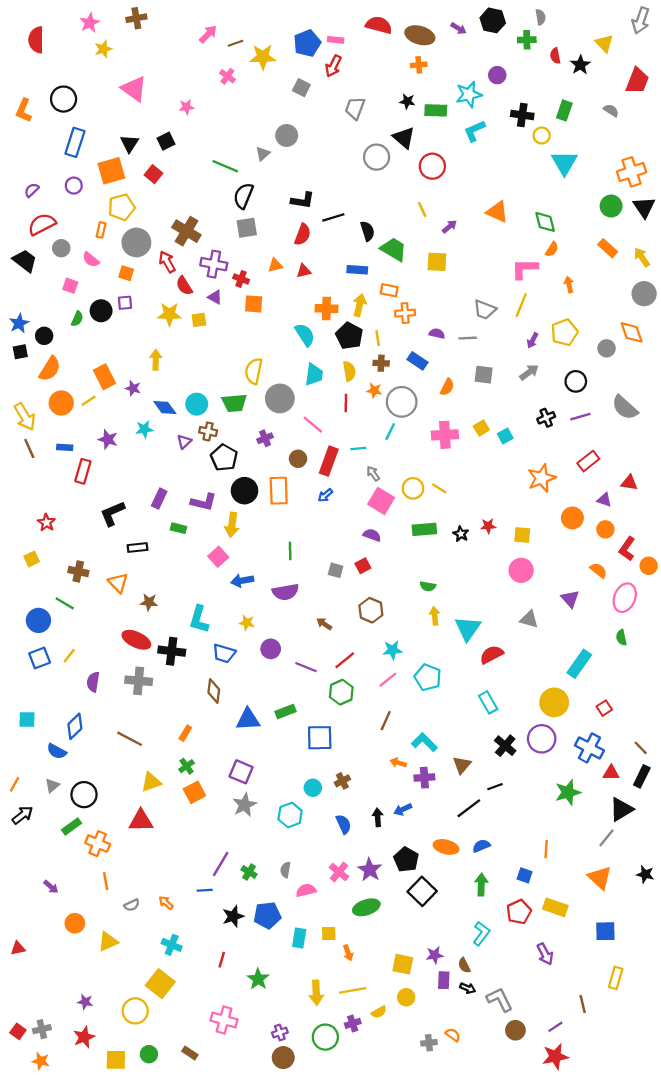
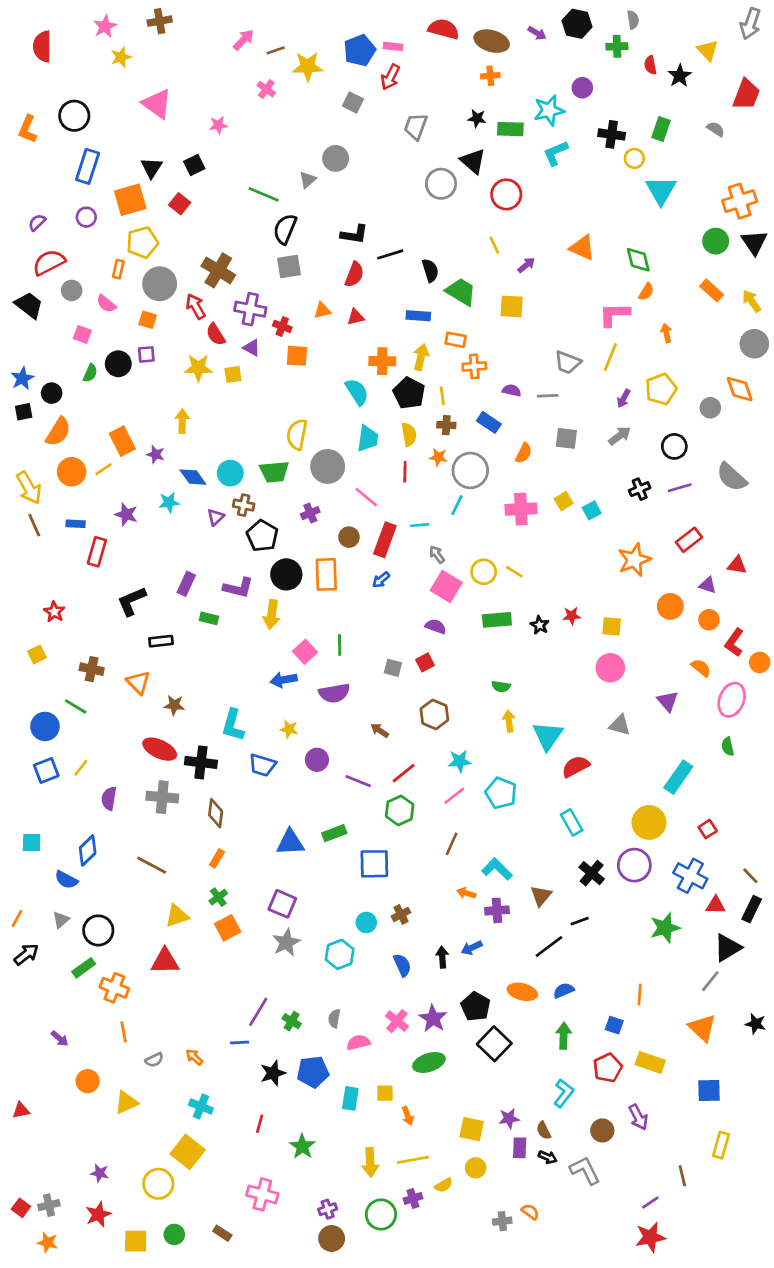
pink square: (218, 557) -> (305, 652), moved
brown diamond: (214, 691) -> (216, 813), moved
brown circle: (515, 1030) -> (602, 1130), moved

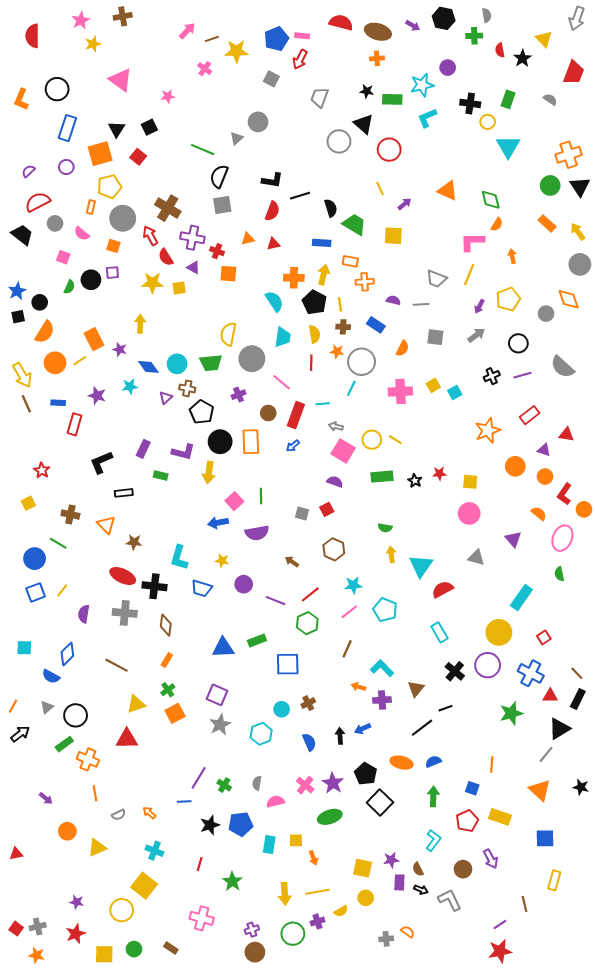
gray arrow: (437, 554) -> (336, 426), turned -40

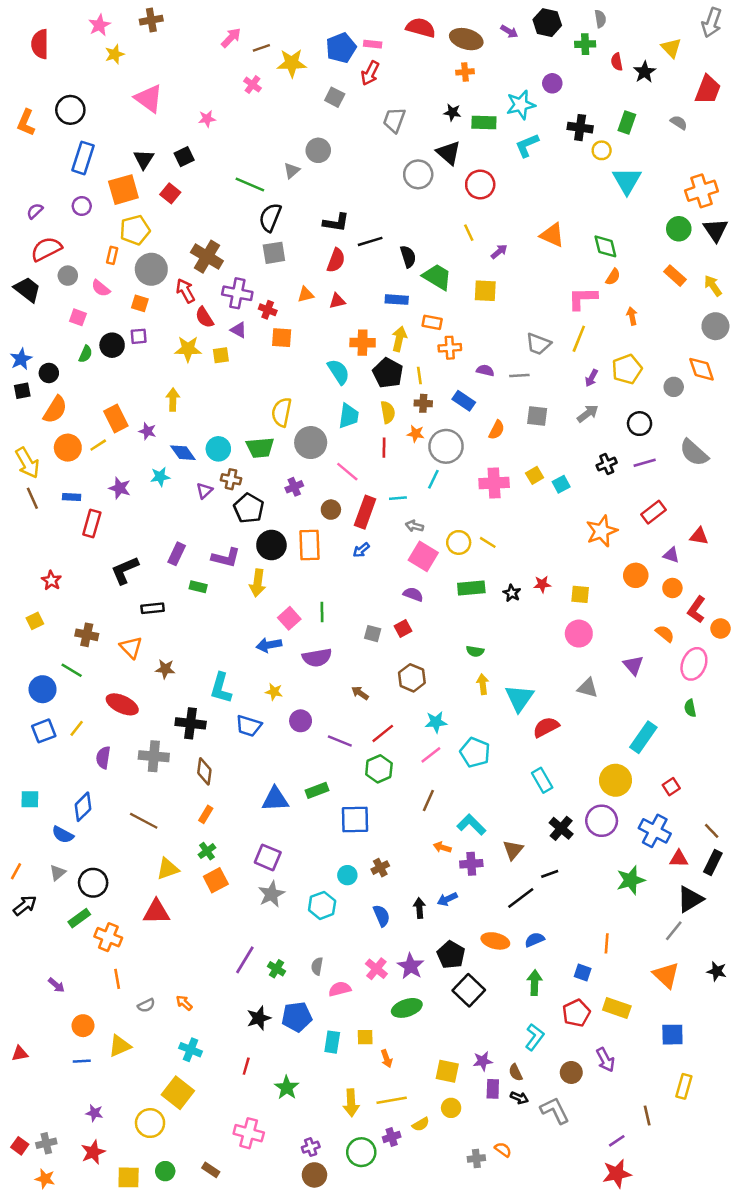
red ellipse: (123, 576) -> (122, 704), moved
blue line: (184, 801) -> (82, 1061), moved

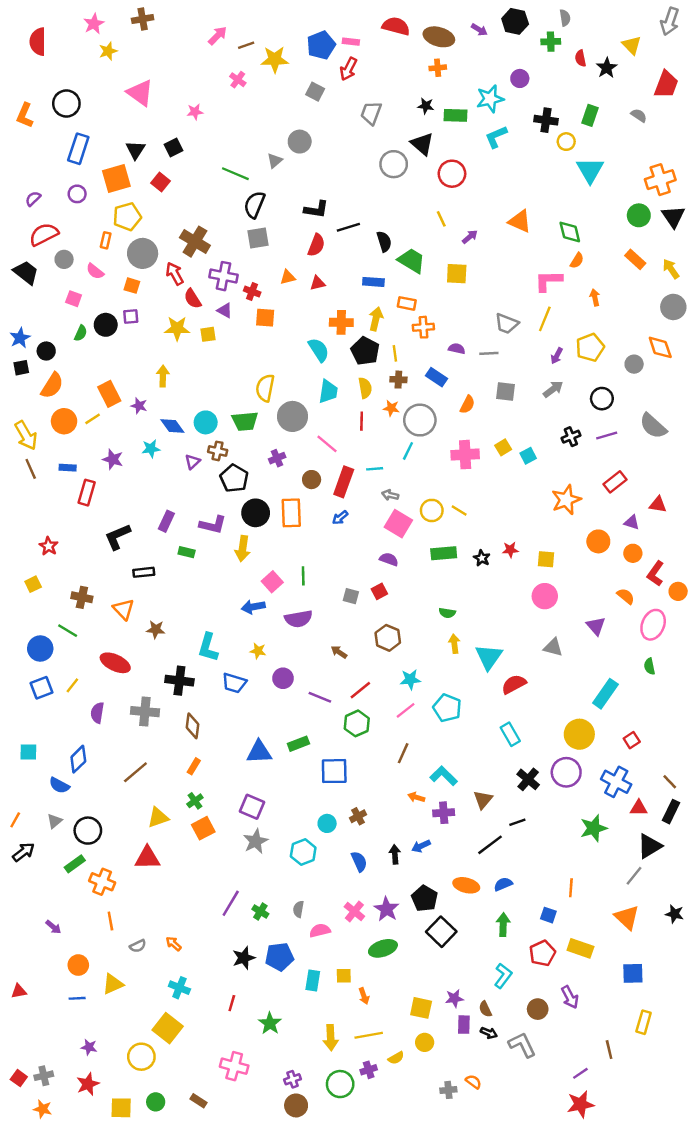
brown line: (144, 821) -> (135, 772), turned -68

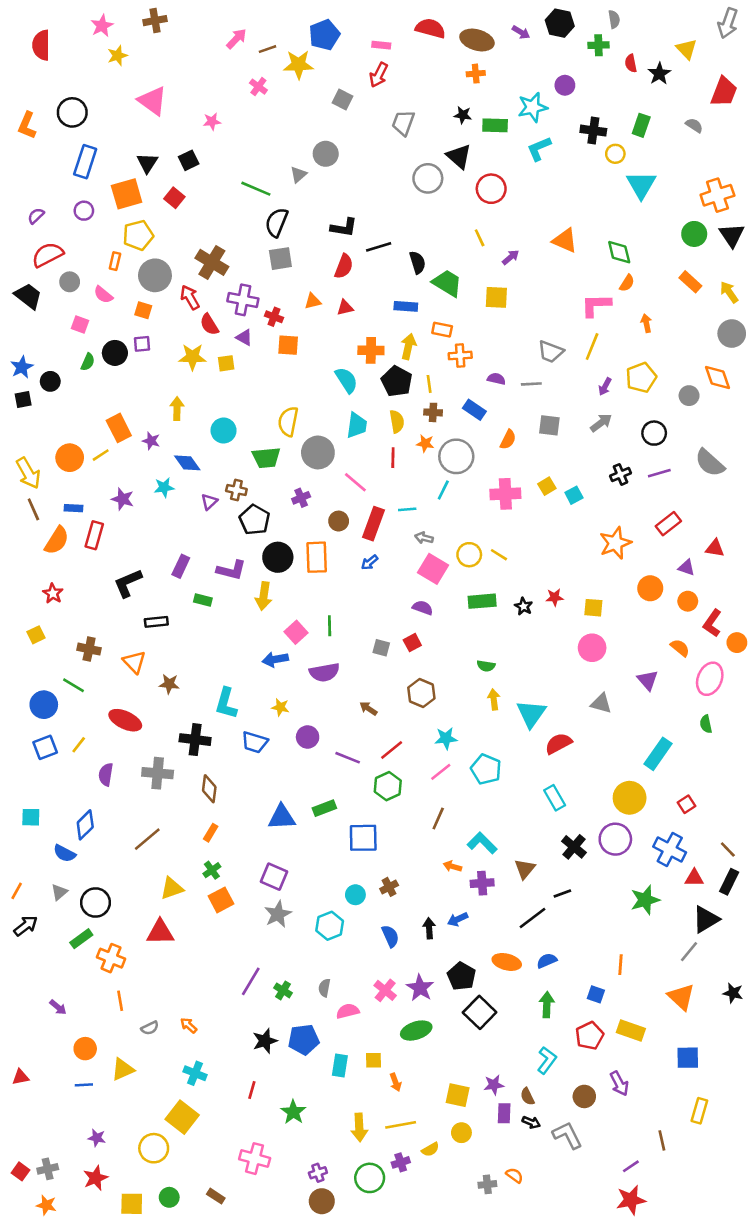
blue pentagon: (321, 45) -> (324, 35), moved
orange semicircle: (52, 386) -> (57, 540), moved
cyan circle: (206, 422) -> (224, 431), moved

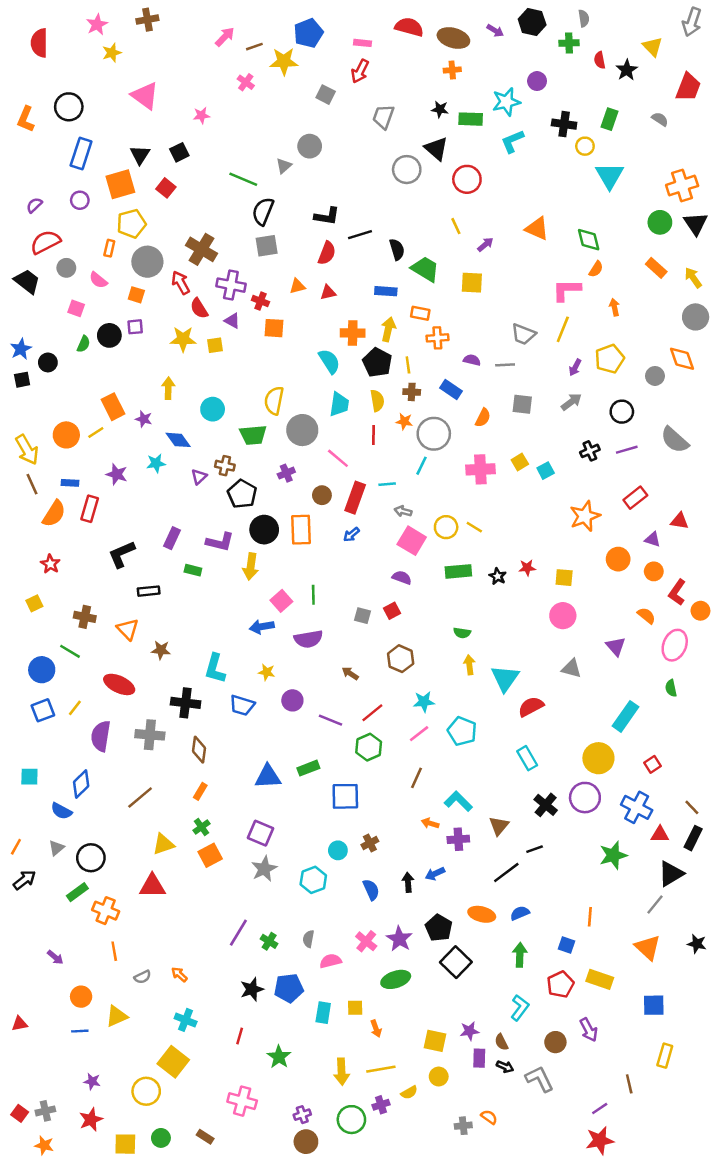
purple semicircle: (106, 774) -> (101, 736), size x1.4

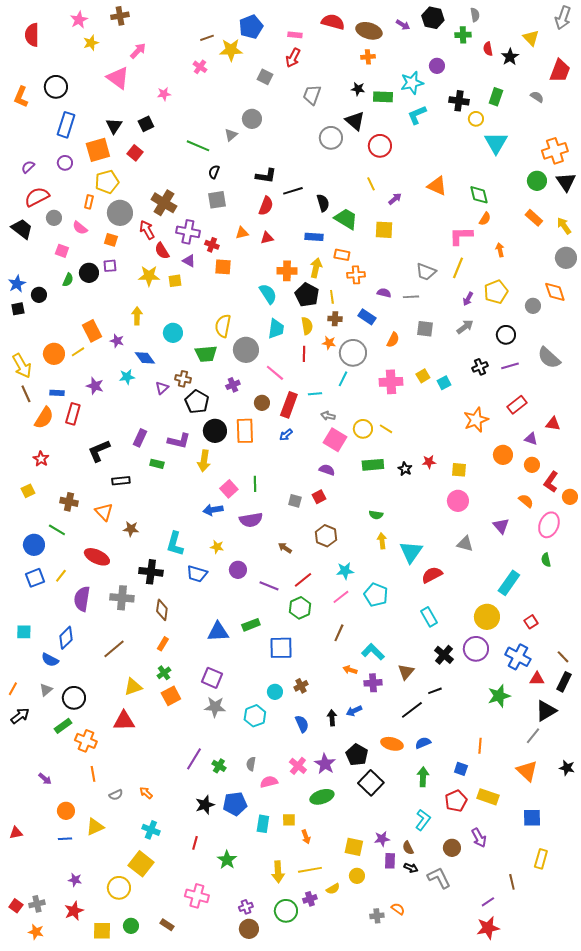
pink arrow: (225, 37) -> (138, 51), moved
black semicircle: (263, 211) -> (214, 172), size x0.6
gray star: (264, 869) -> (215, 707), turned 30

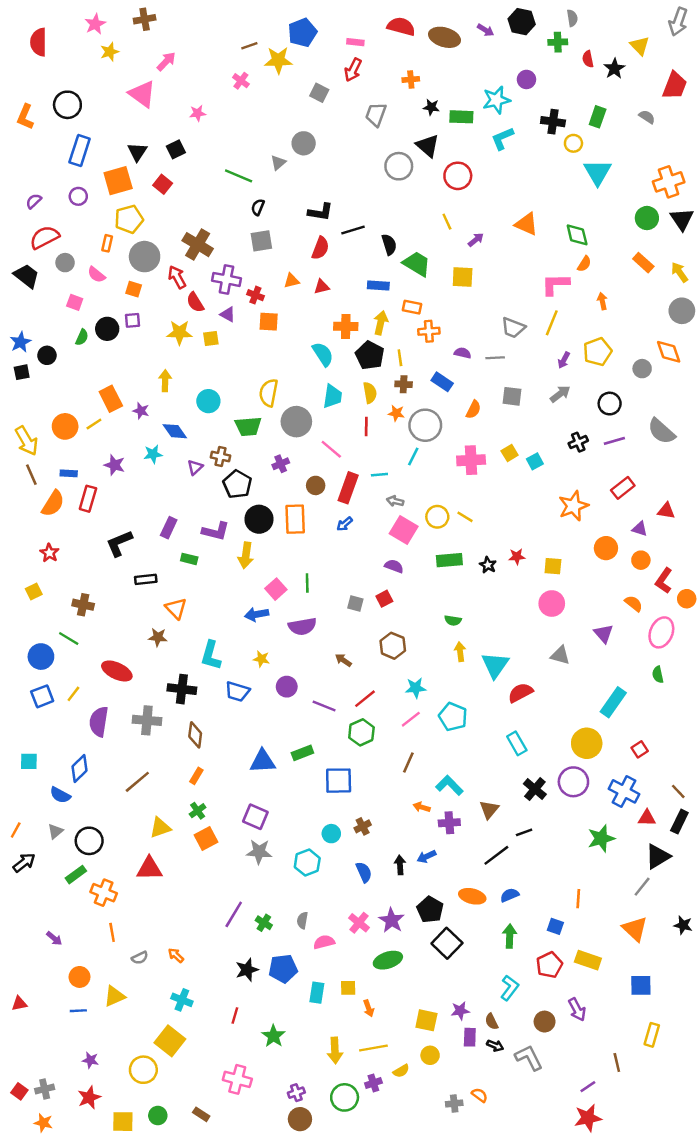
orange cross: (368, 57) -> (411, 79), moved
orange triangle: (104, 512) -> (176, 608), moved

